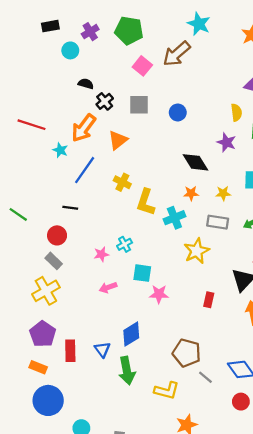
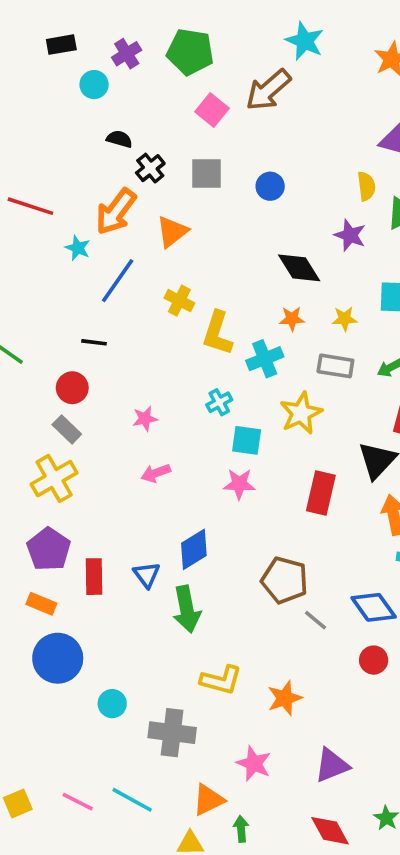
cyan cross: (125, 244) -> (219, 402), moved
cyan square: (142, 273) -> (247, 440), moved
red rectangle: (209, 300) -> (321, 493), size x1.6
yellow L-shape: (167, 391) -> (221, 680), moved

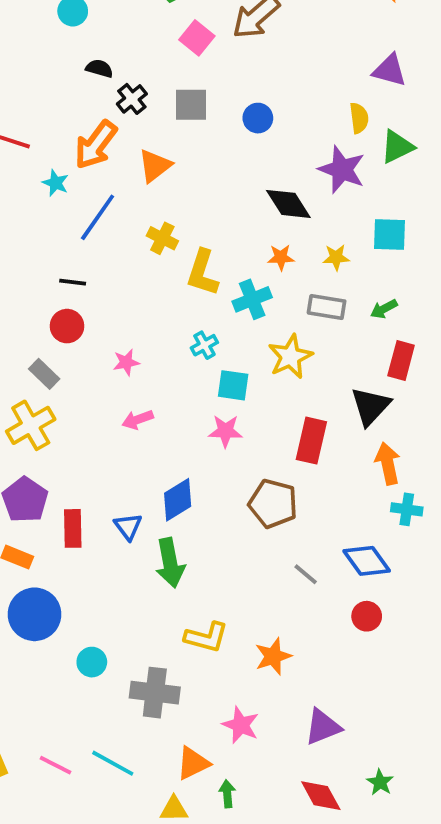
purple star: (350, 235) -> (342, 170), size x1.4
red circle: (72, 388) -> (67, 326), moved
brown pentagon: (285, 580) -> (273, 504), moved

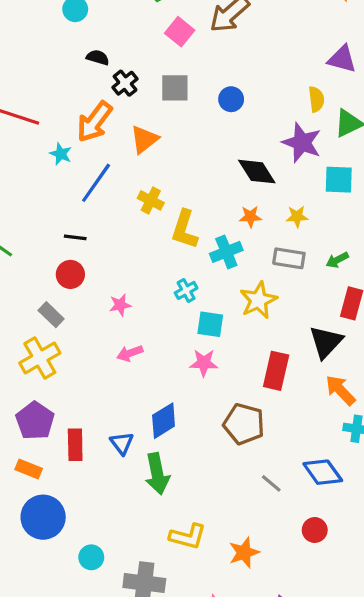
cyan square: (390, 234) -> (339, 180), moved
orange arrow: (388, 464) -> (340, 390), turned -32
red circle: (367, 616) -> (315, 530), moved

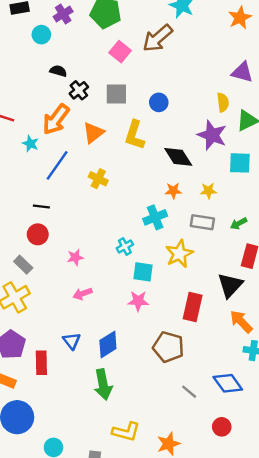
yellow L-shape: (184, 229) -> (135, 135), moved
blue triangle: (122, 443) -> (72, 341), moved

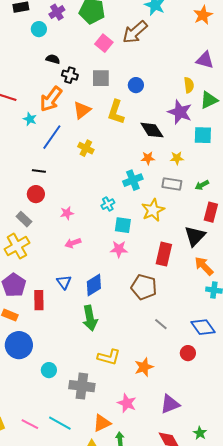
black cross: (79, 90) -> (70, 75), turned -35
blue diamond: (228, 383) -> (203, 327), moved

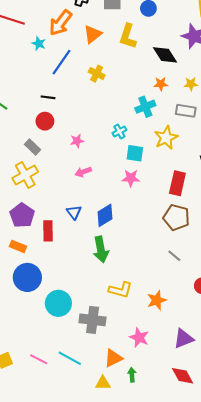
brown pentagon: (144, 287) -> (176, 217), moved
cyan circle: (49, 370) -> (58, 303), size x1.6

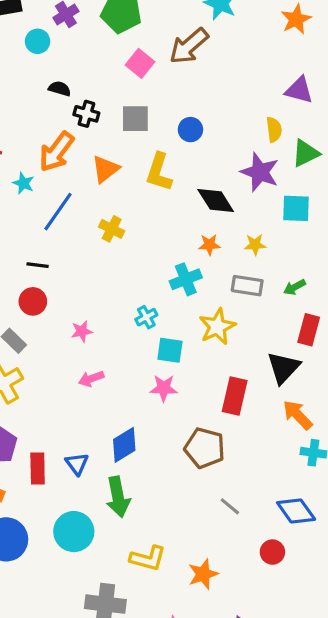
blue triangle: (74, 212) -> (77, 464), moved
brown pentagon: (176, 217) -> (205, 448), moved
cyan circle: (58, 303) -> (74, 532), moved

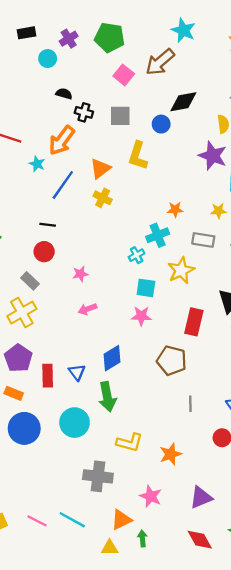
orange triangle: (105, 169) -> (100, 169), moved
black diamond: (216, 201) -> (183, 102), moved, turned -68
yellow star: (255, 245) -> (219, 211), moved
cyan cross: (146, 317) -> (137, 255), moved
gray line: (230, 506) -> (190, 404), turned 49

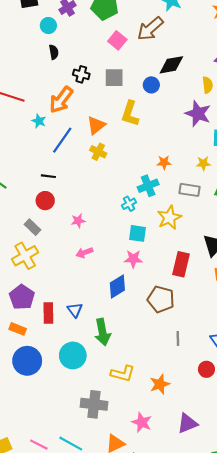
black semicircle: (64, 94) -> (54, 52), moved, turned 64
blue diamond: (112, 358) -> (117, 287), moved

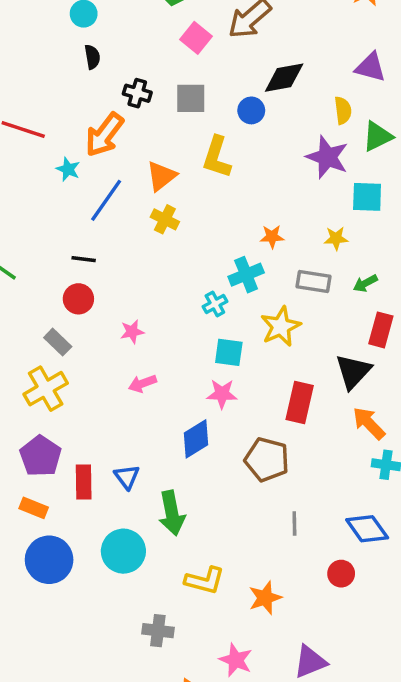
gray cross: (94, 404) -> (158, 631), size x0.7

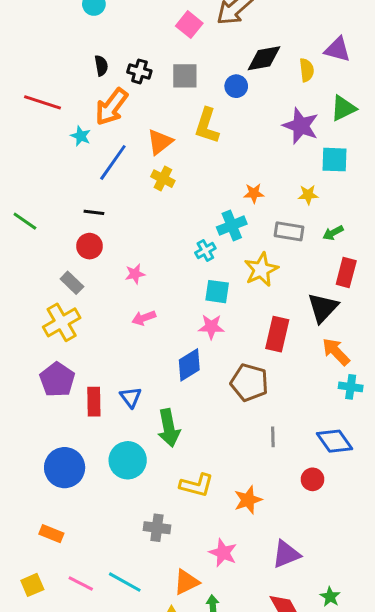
black semicircle: (92, 57) -> (101, 66), moved
yellow semicircle: (343, 110) -> (307, 70), moved
orange rectangle: (34, 508) -> (51, 534), moved

